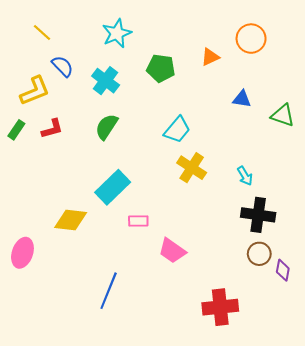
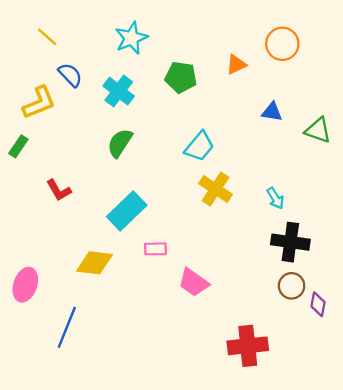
red L-shape: (52, 129) -> (59, 190), moved, turned 75
yellow diamond: (71, 220) -> (94, 263), moved
blue line: (109, 291) -> (67, 327), moved

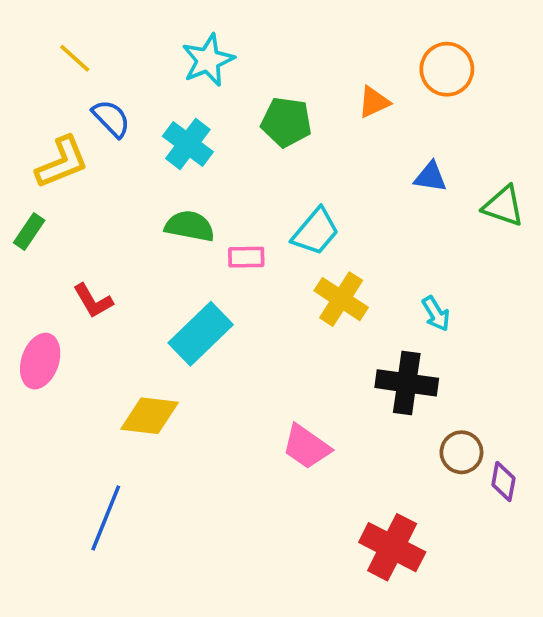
green semicircle: (120, 143) -> (190, 226), turned 68
black cross: (290, 242) -> (407, 383), moved
pink rectangle: (156, 249) -> (246, 257), moved
pink ellipse: (25, 285) -> (40, 361), moved
red cross: (248, 346) -> (392, 547), turned 33

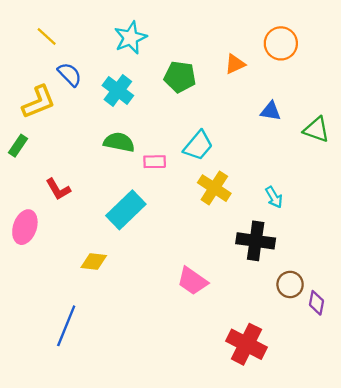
yellow diamond: (150, 416) -> (94, 262), size x0.7

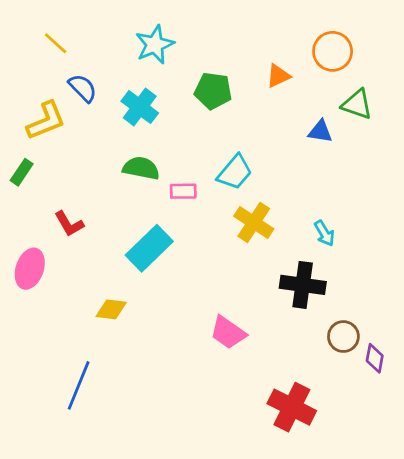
green triangle: (316, 130) -> (357, 104), moved

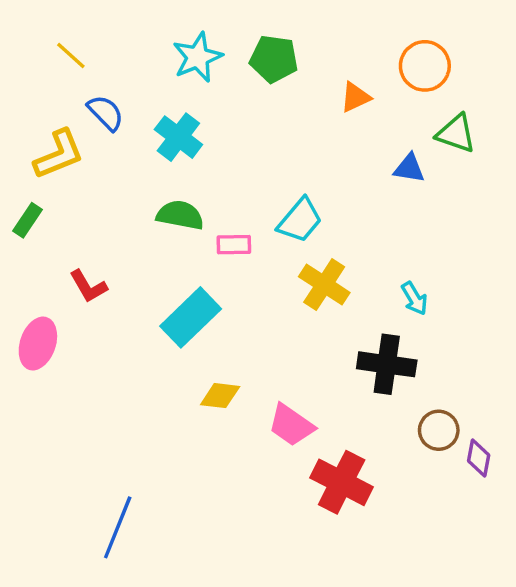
green pentagon: (213, 91) -> (274, 59), moved
yellow diamond: (111, 309) -> (220, 396), moved
blue line: (79, 385) -> (118, 527), moved
red cross: (292, 407) -> (342, 482), moved

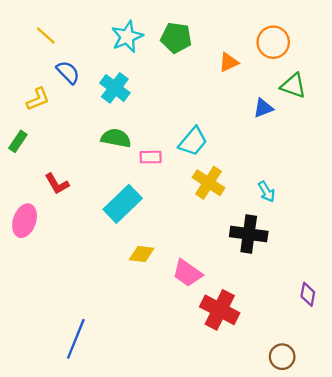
yellow L-shape: (59, 154) -> (38, 99), size x0.7
blue triangle: (409, 168) -> (263, 108), turned -30
brown circle: (439, 430) -> (282, 357), moved

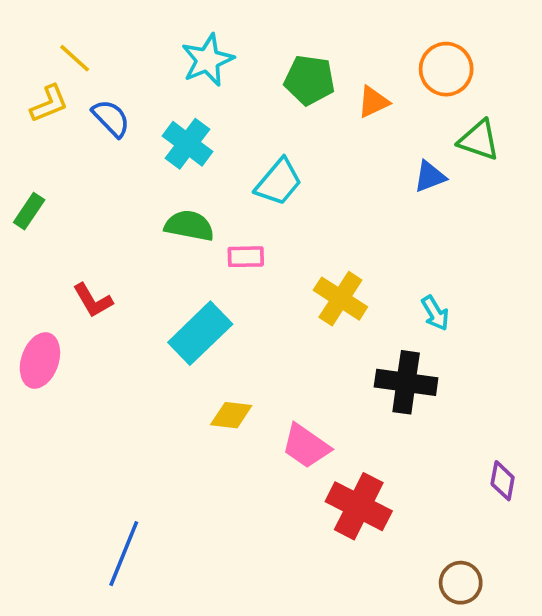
green pentagon: (176, 38) -> (310, 80), moved
yellow L-shape: (38, 99) -> (49, 104), moved
green rectangle: (18, 141) -> (29, 211), moved
cyan trapezoid: (193, 141) -> (279, 182), moved

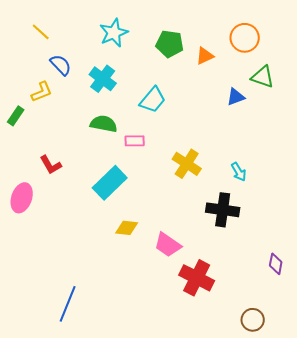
yellow L-shape: (49, 104) -> (42, 92), moved

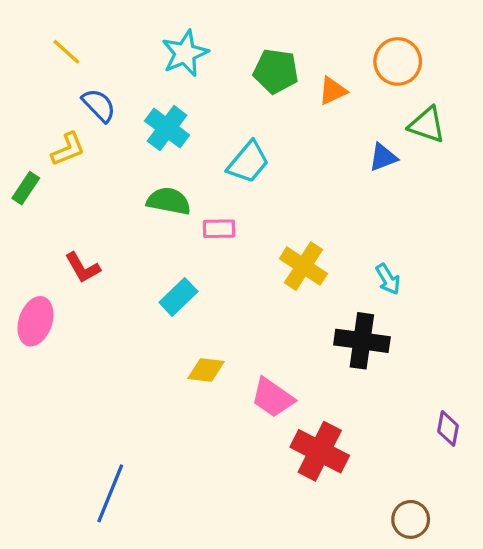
cyan rectangle: (110, 183) -> (178, 297), size x0.7

